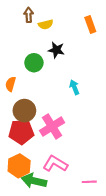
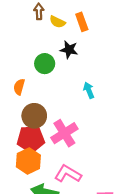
yellow semicircle: (46, 24) -> (57, 22), turned 40
orange rectangle: (90, 24) -> (82, 22), moved
orange hexagon: (19, 166) -> (28, 161), moved

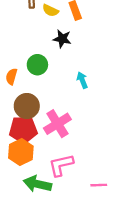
green circle: (45, 64) -> (37, 65), moved
pink L-shape: (68, 174) -> (61, 165), turned -44

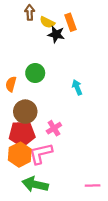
black star: (62, 39) -> (56, 34), moved
pink cross: (57, 124) -> (54, 128), size x0.6
pink L-shape: (61, 165) -> (41, 153), moved

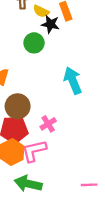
green circle: (35, 73) -> (34, 43), moved
cyan arrow: (77, 87) -> (73, 80), size x1.6

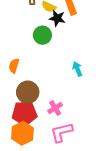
cyan arrow: (73, 80) -> (77, 69), size x0.6
pink L-shape: (34, 151) -> (61, 132), moved

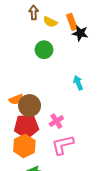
black star: (57, 18) -> (80, 33), moved
orange semicircle: (14, 66) -> (16, 99), moved, turned -128

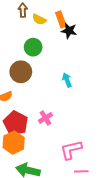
brown circle: (30, 106) -> (21, 72), moved
red pentagon: (26, 126) -> (16, 123), turned 30
pink L-shape: (63, 145) -> (71, 150), moved

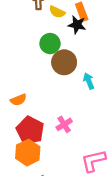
black star: (69, 31) -> (77, 25), moved
brown circle: (21, 72) -> (64, 62), moved

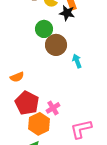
pink cross: (64, 124) -> (53, 108), moved
orange hexagon: (28, 153) -> (39, 124), moved

